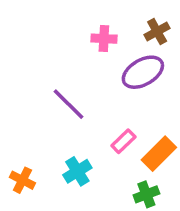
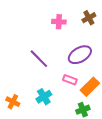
purple ellipse: (143, 72) -> (80, 55), moved
pink rectangle: (123, 141) -> (70, 80), turned 64

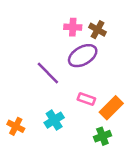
brown cross: (89, 18) -> (98, 30), moved, turned -32
purple ellipse: (80, 55) -> (83, 56), moved

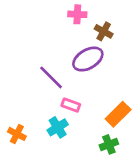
pink cross: (73, 27) -> (77, 14), moved
pink rectangle: (86, 99) -> (71, 105), moved

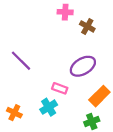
purple ellipse: (88, 59) -> (83, 66), moved
purple line: (51, 77) -> (21, 61), moved

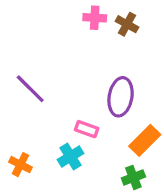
brown cross: (87, 26) -> (127, 24), moved
purple ellipse: (83, 66) -> (121, 97), turned -50

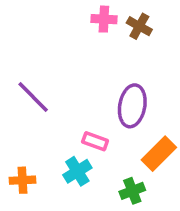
orange cross: (20, 165) -> (22, 180), turned -30
green cross: (133, 177) -> (132, 191), moved

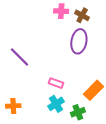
purple ellipse: (132, 106) -> (79, 41), moved
cyan cross: (77, 171) -> (56, 104), moved

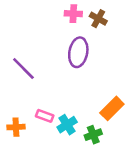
purple ellipse: (79, 41) -> (78, 52), moved
pink rectangle: (56, 83) -> (45, 116), moved

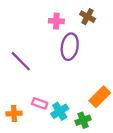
pink cross: (73, 14) -> (56, 21), moved

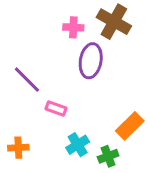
brown cross: (88, 17) -> (114, 22), size x1.6
pink rectangle: (40, 103) -> (56, 108), moved

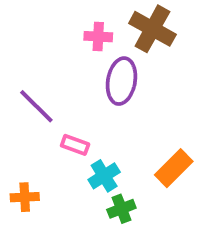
cyan cross: (78, 145) -> (104, 176), moved
green cross: (108, 156) -> (121, 209), moved

